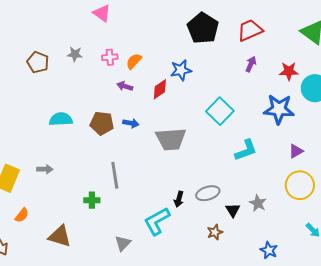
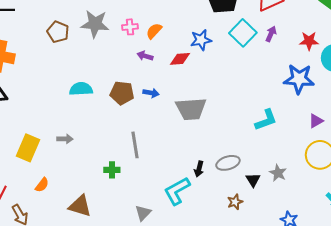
gray star: (75, 54) -> (95, 24), size x1.8
red diamond: (160, 89) -> (180, 59), turned 30
cyan square: (220, 111) -> (243, 33), moved

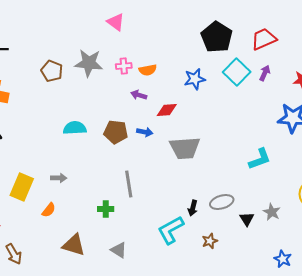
orange semicircle: (154, 31) -> (148, 70), turned -144
red diamond: (180, 59) -> (167, 110), moved
orange semicircle: (42, 185) -> (49, 210), moved
brown star: (235, 202) -> (210, 241), moved
gray triangle: (143, 213) -> (119, 250), moved, turned -42

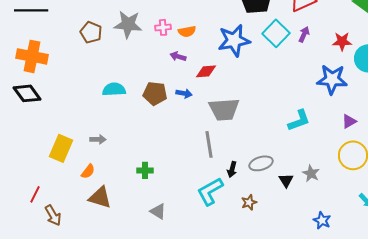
blue star: (195, 79) -> (234, 40), size x1.5
gray line: (129, 184) -> (209, 144), moved
brown triangle: (74, 245) -> (100, 197), moved

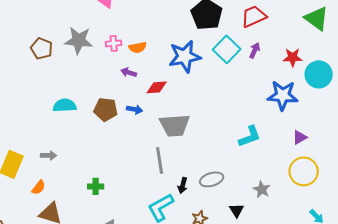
black triangle: (286, 180) -> (237, 210), moved

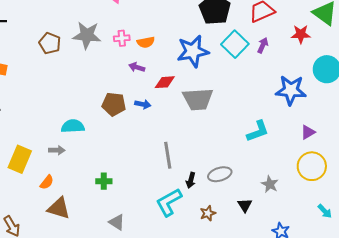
red star: (293, 57) -> (301, 34), moved
cyan semicircle: (65, 105) -> (73, 126), moved
gray trapezoid: (175, 125) -> (198, 99), moved

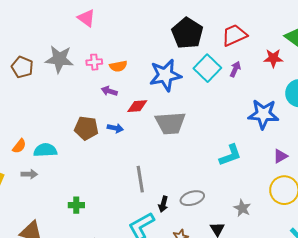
orange semicircle: (47, 182) -> (19, 146), moved

